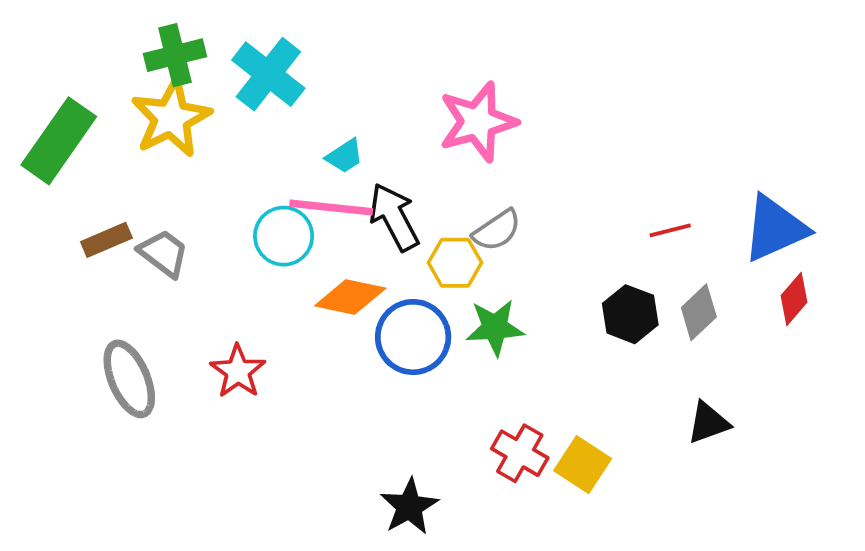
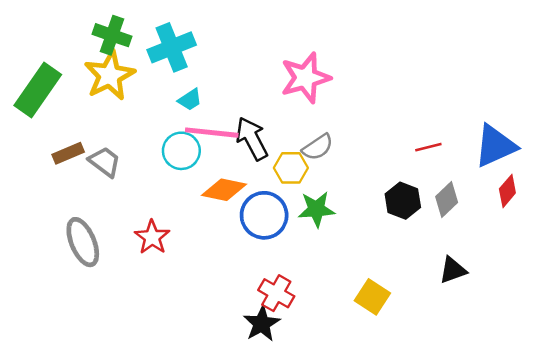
green cross: (175, 55) -> (112, 35), turned 33
cyan cross: (268, 74) -> (172, 47), turned 30
cyan trapezoid: (345, 156) -> (190, 100), moved
red cross: (520, 453) -> (276, 293), moved

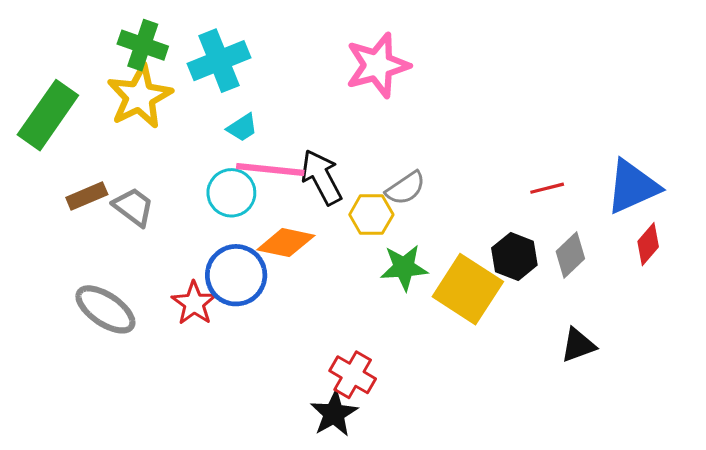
pink star: (305, 78) -> (378, 65), moved
blue circle: (264, 215) -> (236, 275), moved
gray ellipse: (83, 242) -> (105, 309), turned -33
yellow square: (372, 297) -> (468, 289), moved, size x1.5

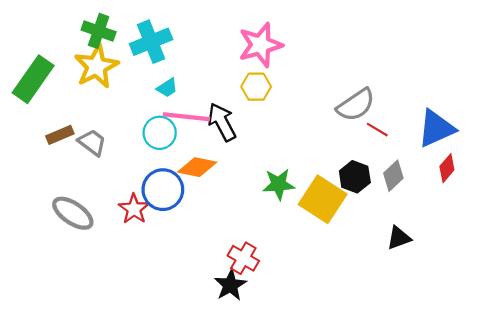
gray semicircle: (406, 188) -> (356, 105), moved, size x1.4
red line: (547, 188) -> (377, 130), turned 45
yellow hexagon: (371, 215) -> (256, 87), moved

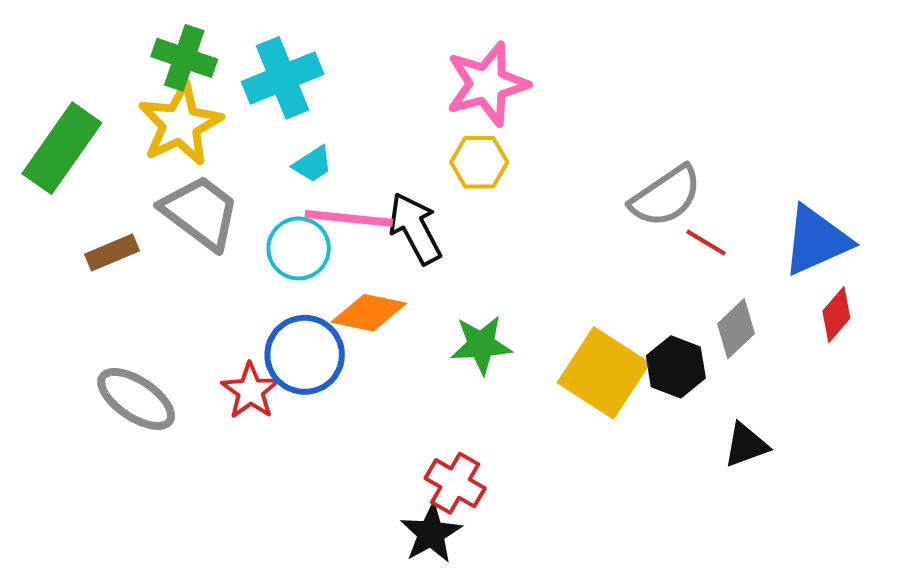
gray trapezoid: (92, 142) -> (200, 212), moved, size x1.5
black hexagon: (355, 177) -> (676, 367), moved
green star: (279, 184) -> (481, 345), moved

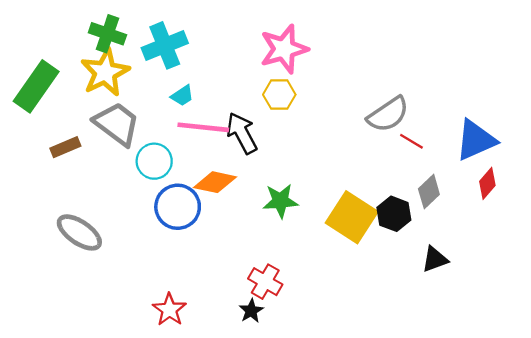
cyan circle: (299, 248) -> (154, 161), moved
red star: (250, 391) -> (169, 310), moved
black star: (431, 533) -> (251, 311), size x0.7

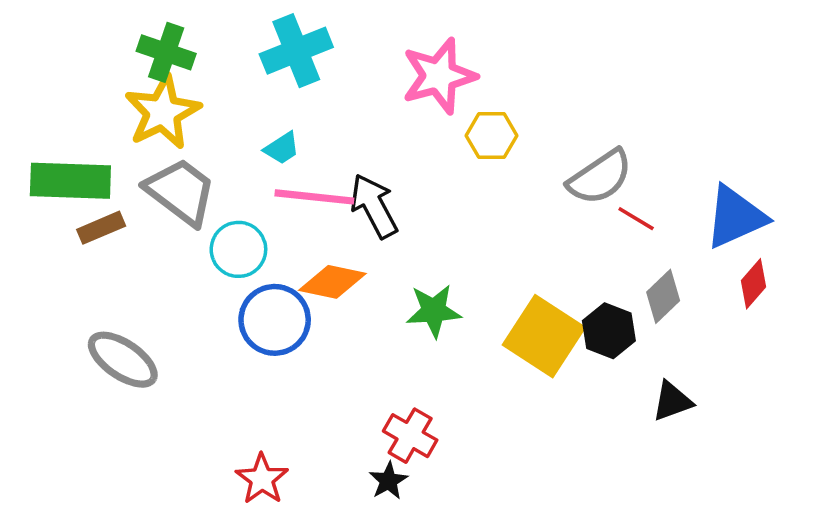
cyan cross: (165, 45) -> (296, 51), moved
green rectangle: (36, 86) -> (70, 181), moved, turned 57
yellow hexagon: (279, 95) -> (491, 136), moved

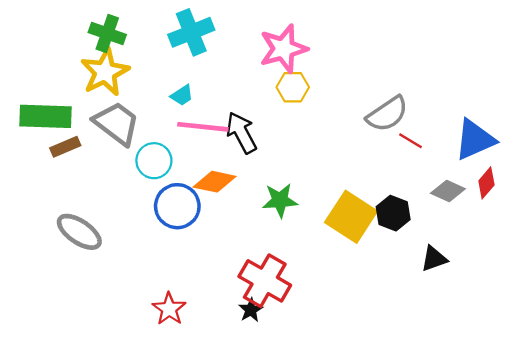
yellow hexagon: (491, 136) -> (293, 87), moved
gray diamond: (663, 296) -> (448, 191), moved, turned 68
red cross: (410, 436) -> (265, 281), size x1.5

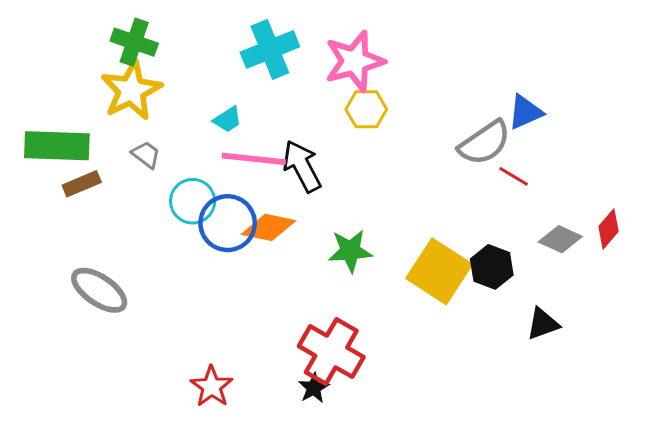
cyan cross: (191, 32) -> (270, 49), moved
gray trapezoid: (117, 123) -> (146, 155), size x0.5
blue triangle: (475, 140) -> (525, 112), moved, size x0.7
blue circle: (177, 206) -> (228, 223), moved

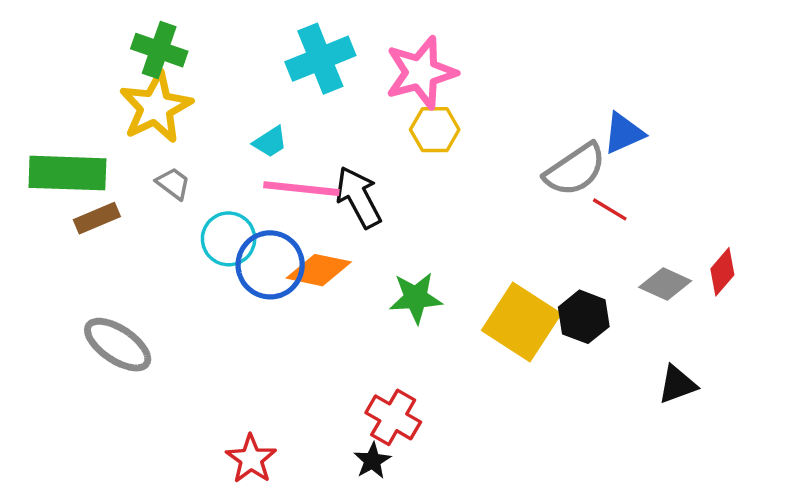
black triangle: (543, 324) -> (677, 384), moved
red cross: (331, 352) -> (393, 417), size x0.7

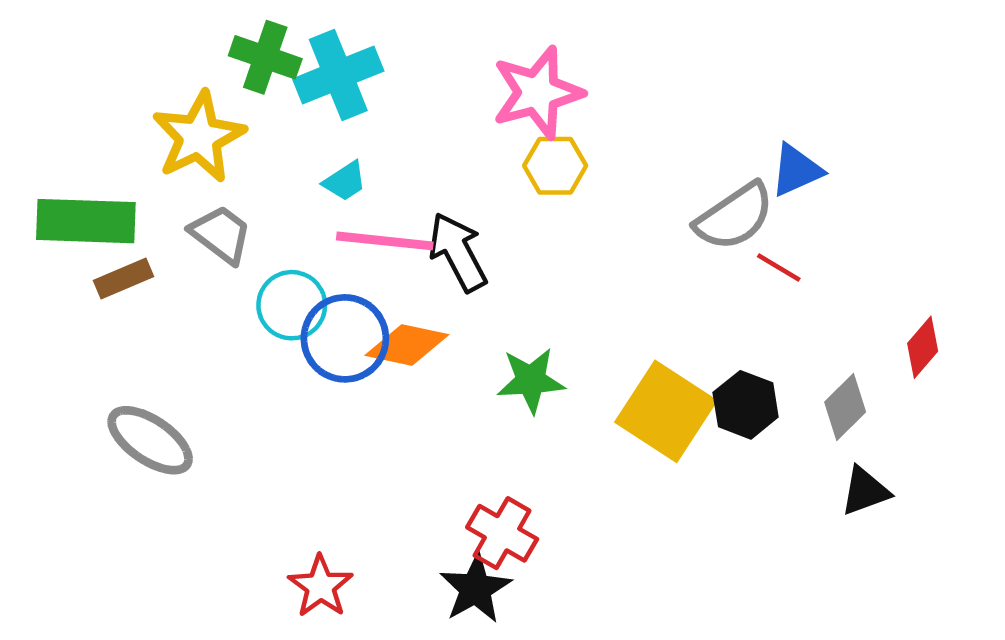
green cross: (159, 50) -> (265, 57), moved
cyan cross: (320, 59) -> (338, 75), moved
gray trapezoid: (173, 183) -> (221, 234), size x1.4
gray diamond: (665, 284) -> (845, 407), moved, turned -69
black star: (372, 461) -> (475, 589), size x1.5

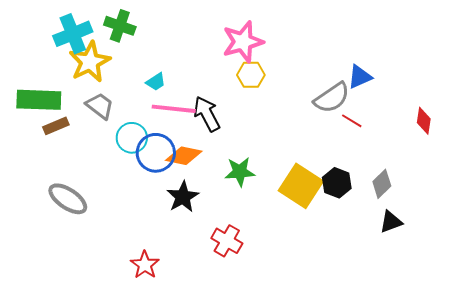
cyan cross: (338, 75) -> (73, 34), moved
red diamond: (923, 347) -> (424, 121), moved, turned -32
black star: (475, 589) -> (183, 197), moved

